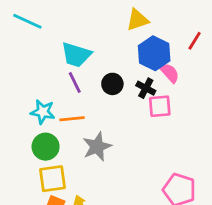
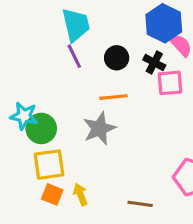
cyan trapezoid: (76, 55) -> (76, 25), turned -120
cyan star: (43, 112) -> (24, 116), moved
orange line: (72, 119) -> (113, 97), moved

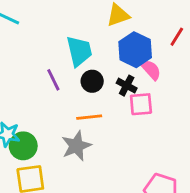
cyan trapezoid: (76, 25) -> (79, 51), moved

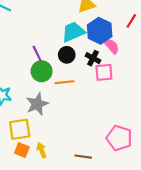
cyan trapezoid: (79, 51) -> (73, 32), moved, turned -100
green circle: (23, 146) -> (42, 71), moved
gray star: (76, 146) -> (37, 104), moved

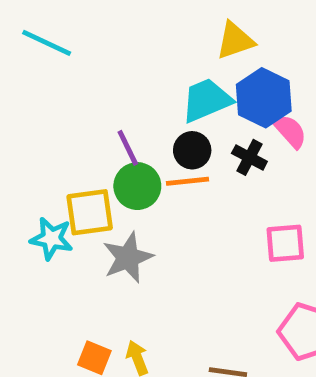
pink square: (104, 72) -> (285, 243), moved
orange line: (65, 82) -> (187, 181), moved
yellow square: (20, 129) -> (90, 212), moved

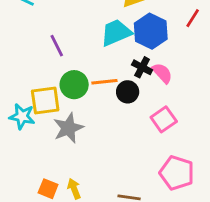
pink semicircle: (290, 131) -> (162, 73), moved
purple line: (128, 148) -> (57, 46), moved
black circle: (192, 150) -> (128, 92), moved
pink square: (285, 243) -> (164, 119), turned -30

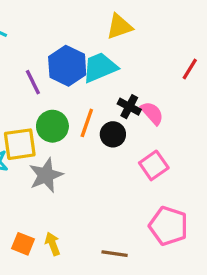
red line: (193, 18) -> (190, 69), moved
blue hexagon: (151, 31) -> (67, 66), moved
orange line: (104, 82) -> (87, 123), turned -65

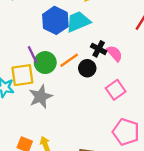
purple line: (33, 82) -> (33, 55), moved
orange line: (87, 123) -> (69, 60), turned 36

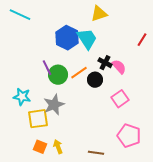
cyan trapezoid: (78, 22) -> (87, 39), turned 80
yellow square: (22, 75) -> (38, 119), moved

